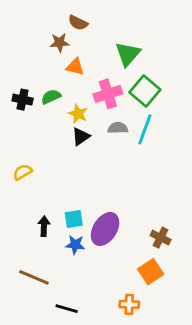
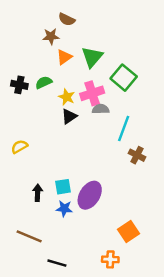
green triangle: (128, 54) -> (92, 57), moved
orange triangle: (75, 67) -> (64, 57), turned -49
pink cross: (108, 94) -> (92, 93), moved
cyan line: (145, 129) -> (124, 128), moved
brown cross: (161, 238) -> (137, 155), moved

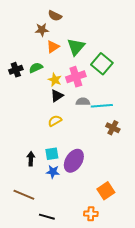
black cross: (19, 85) -> (16, 70), turned -32
gray semicircle: (101, 109) -> (83, 102), moved
cyan line: (124, 128) -> (102, 106), turned 65
yellow semicircle: (19, 147) -> (55, 121), moved

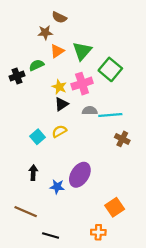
green semicircle: (36, 68) -> (36, 65), moved
cyan square: (52, 154) -> (38, 137), moved, turned -32

